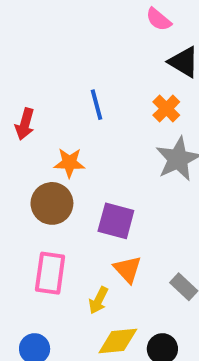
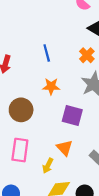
orange star: (69, 163) -> (51, 86), moved
purple square: (116, 221) -> (72, 115), moved

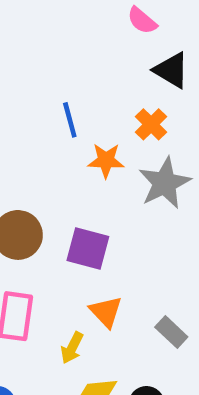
orange star: (51, 86) -> (106, 160), moved
purple square: (72, 115) -> (88, 249), moved

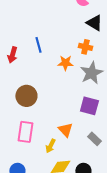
blue line: (70, 120) -> (38, 45), moved
orange cross: (151, 124) -> (85, 47), turned -32
purple square: (88, 249) -> (89, 106), moved

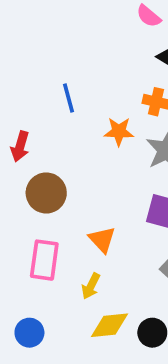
red arrow: (12, 55) -> (20, 146), moved
orange triangle: (65, 130) -> (102, 240), moved

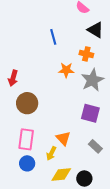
blue line: (69, 98) -> (53, 37), moved
orange triangle: (102, 240) -> (63, 138), moved
blue circle: (29, 333) -> (27, 163), moved

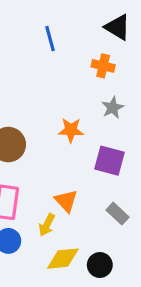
orange star: (66, 70) -> (71, 130), moved
gray star: (92, 80) -> (113, 108), size x0.6

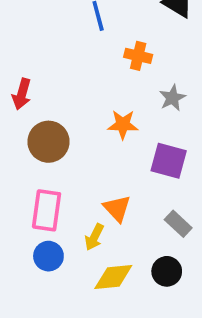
orange cross: (103, 66) -> (138, 56), moved
black circle: (100, 265) -> (167, 271), moved

